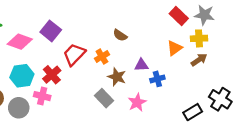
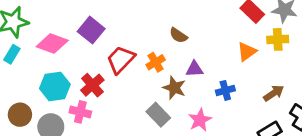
brown arrow: (199, 60) -> (274, 93), moved
purple triangle: (141, 65) -> (194, 69), moved

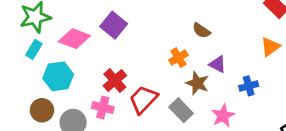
red trapezoid: (121, 60) -> (143, 99), moved
purple triangle: (194, 69) -> (218, 64), turned 30
cyan hexagon: (55, 86) -> (58, 76), moved

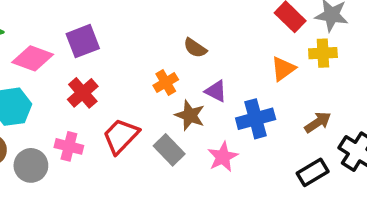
purple square: (114, 25) -> (83, 41), turned 30
red cross: (115, 81) -> (83, 93), moved
blue cross: (249, 86) -> (256, 119), size x1.5

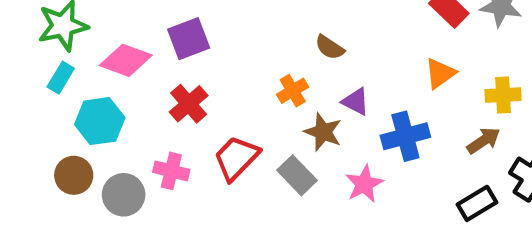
yellow cross: (323, 53) -> (503, 95), moved

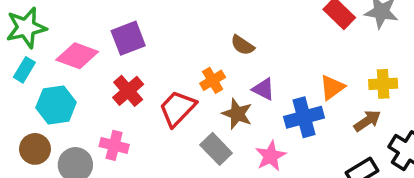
orange triangle: (440, 73) -> (332, 87), moved
red trapezoid: (236, 158) -> (177, 108), moved

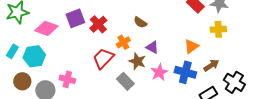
cyan rectangle: (24, 70) -> (12, 51), moved
yellow cross: (383, 84) -> (218, 29), moved
red cross: (128, 91) -> (98, 24), moved
blue cross: (304, 117) -> (185, 72), moved, turned 30
pink star: (271, 156) -> (159, 72), moved

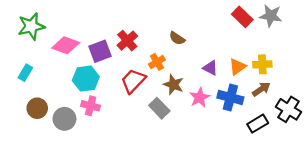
purple square: (75, 18) -> (100, 51), moved
yellow cross: (218, 29) -> (262, 64), moved
purple triangle: (152, 47) -> (210, 68), moved
cyan hexagon: (34, 56) -> (86, 79), moved

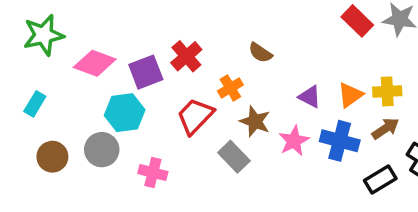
pink cross: (91, 106) -> (153, 173), moved
gray circle: (64, 119) -> (102, 150), moved

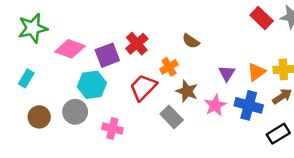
purple triangle: (310, 97) -> (227, 73), turned 36

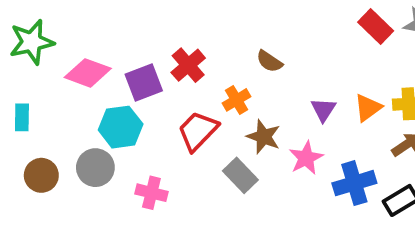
cyan rectangle: (26, 78) -> (22, 117), turned -30
blue cross: (249, 105) -> (354, 183), moved, turned -32

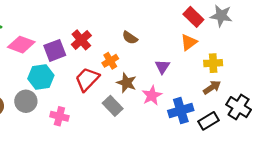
orange triangle: (368, 108) -> (189, 42), moved

